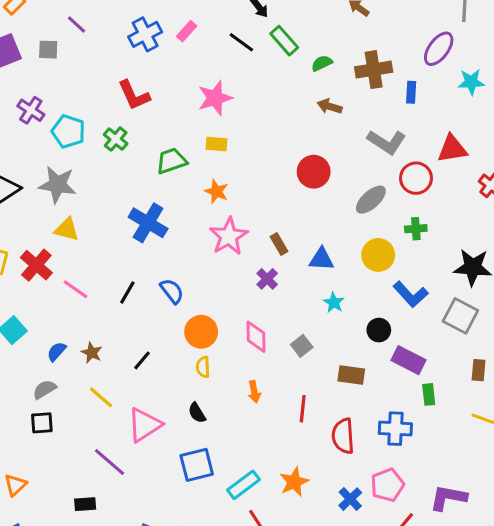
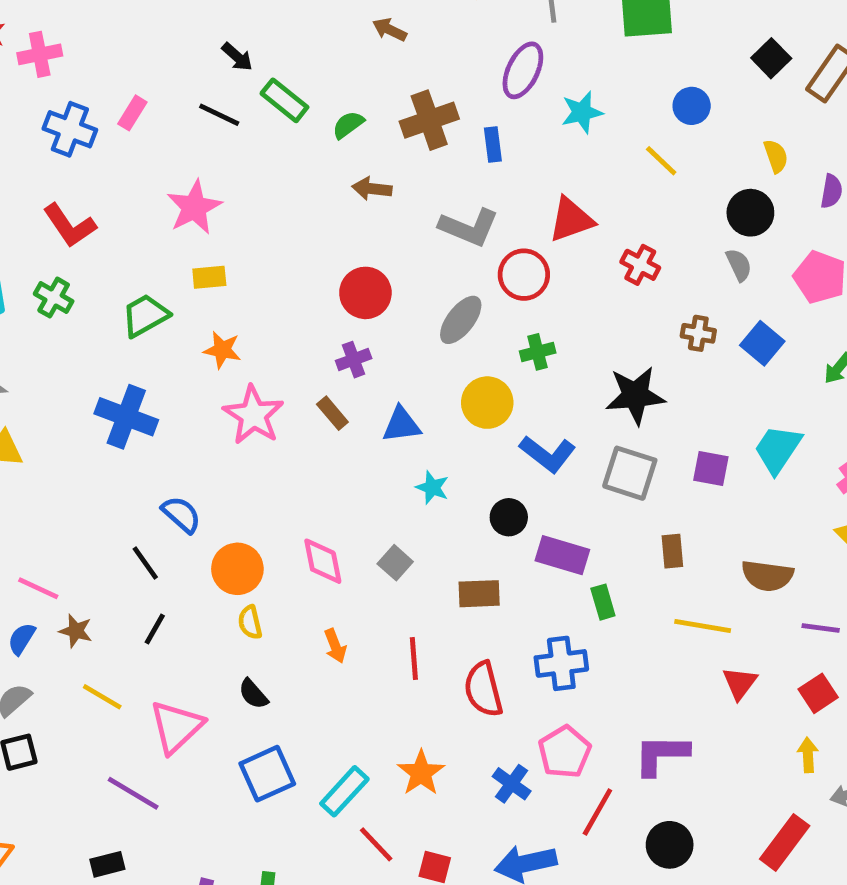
blue cross: (145, 34) -> (70, 129), turned -32
purple cross: (267, 279) -> (354, 360), moved, turned 35
pink line: (75, 289) -> (38, 588), moved
black line: (127, 293) -> (145, 563), moved, turned -55

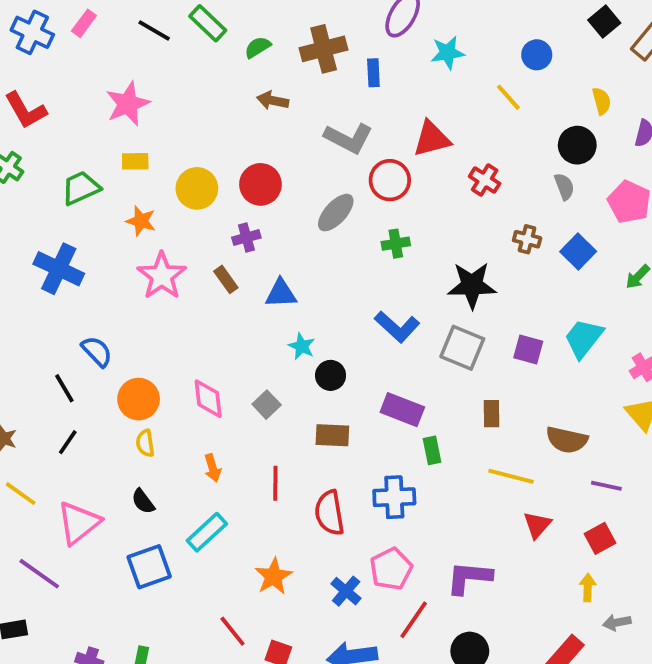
yellow circle: (487, 403) -> (197, 188), moved
black circle: (509, 517) -> (331, 375), moved
cyan rectangle: (344, 791) -> (207, 532), moved

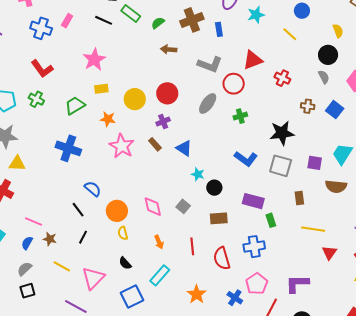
blue triangle: (281, 293) -> (184, 148), turned 42
brown semicircle: (567, 440) -> (336, 186), moved

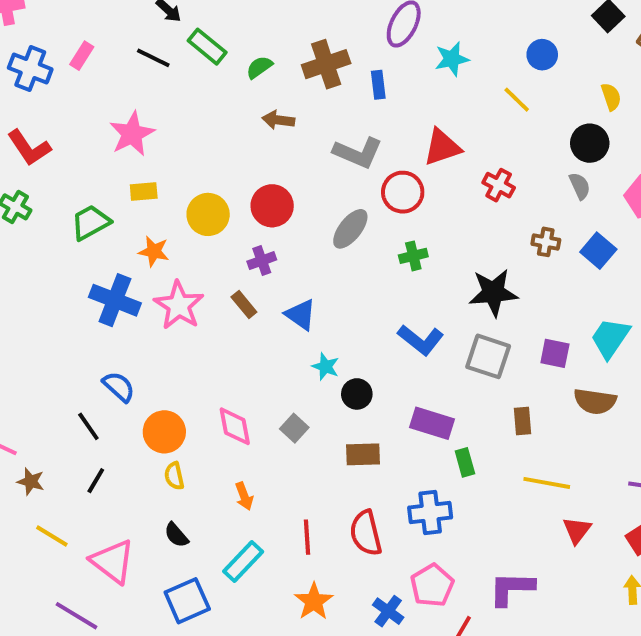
blue cross: (68, 148) -> (115, 300), moved
red line: (192, 246) -> (307, 537), moved
pink triangle: (93, 278) -> (113, 561), turned -40

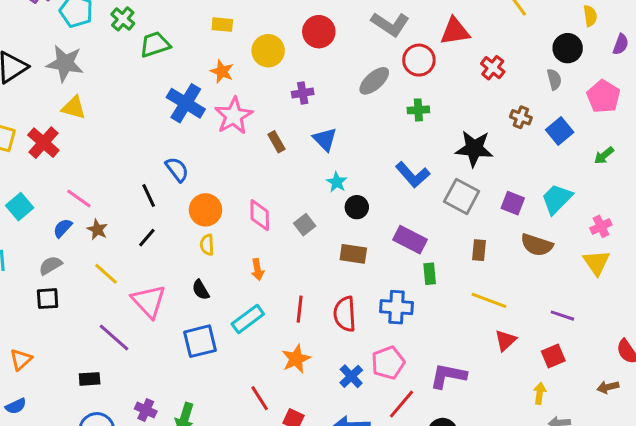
red circle: (272, 206) -> (319, 32), moved
green trapezoid: (91, 222) -> (155, 44), moved
brown rectangle: (244, 304) -> (276, 142), moved

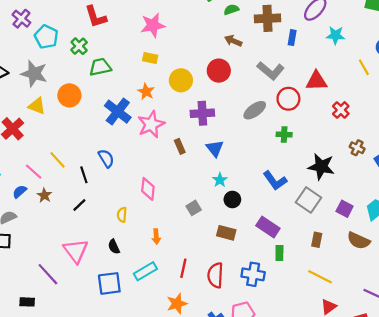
purple cross: (303, 93) -> (202, 113), size x1.5
orange circle: (205, 210) -> (69, 95), moved
pink diamond: (260, 215) -> (148, 189), moved
yellow line: (106, 274) -> (57, 160), moved

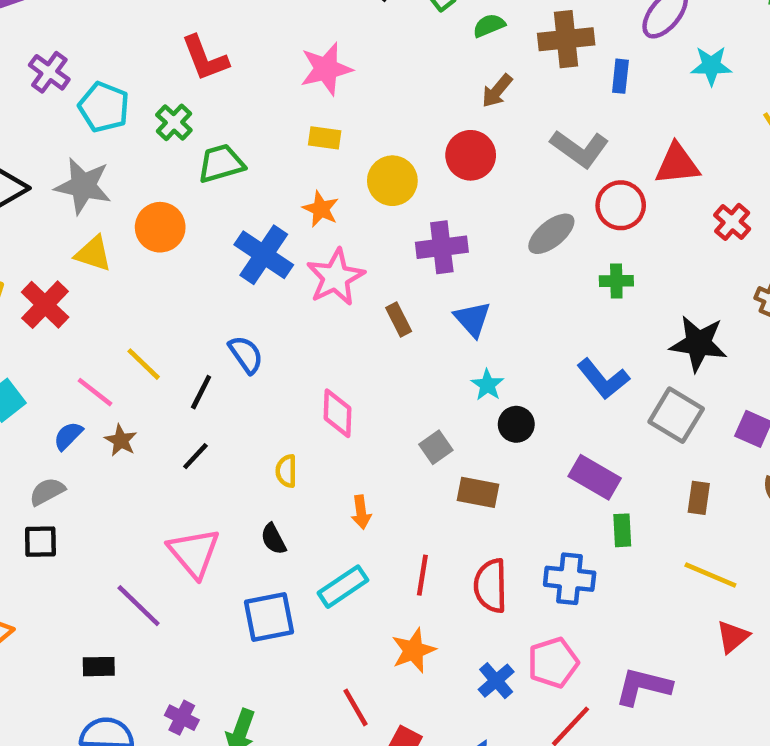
brown arrow: (233, 41) -> (497, 91), turned -70
black line: (84, 175) -> (201, 392), turned 49
brown rectangle: (226, 233) -> (478, 492), moved

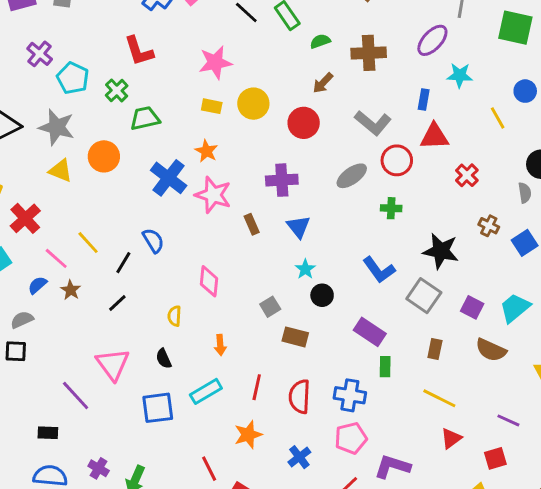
blue rectangle: (620, 76) -> (424, 99), moved
yellow circle: (392, 181) -> (253, 104), moved
pink star: (336, 277) -> (213, 195), turned -30
red cross: (45, 305) -> (25, 218), moved
pink pentagon: (553, 663) -> (351, 438), moved

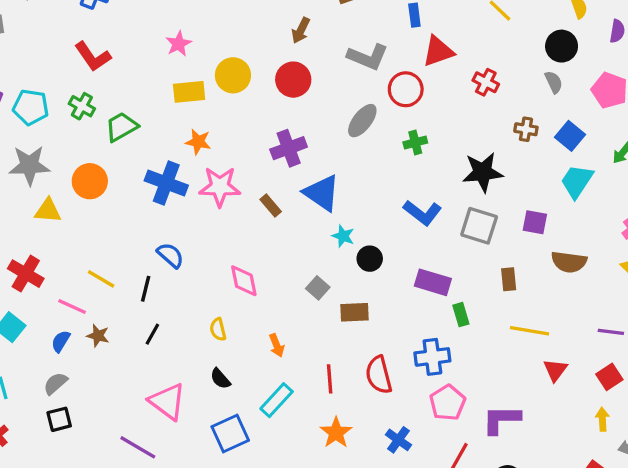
pink star: (215, 62) -> (179, 44), size x0.7
yellow rectangle: (212, 106) -> (189, 92), size x1.4
blue triangle: (298, 227) -> (322, 193), size x1.4
cyan trapezoid: (515, 308) -> (577, 181), moved

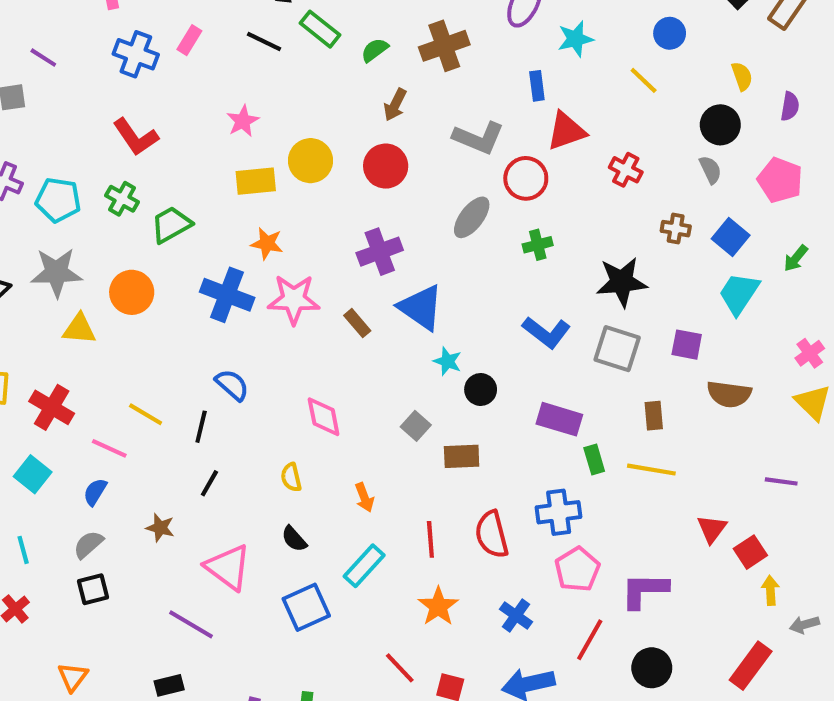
yellow line: (530, 331) -> (651, 470), moved
brown star: (98, 336) -> (160, 528), moved
red square: (609, 377) -> (750, 552), moved

